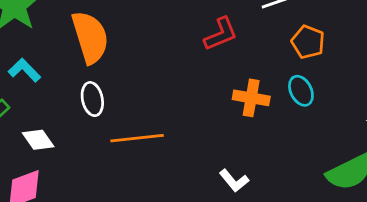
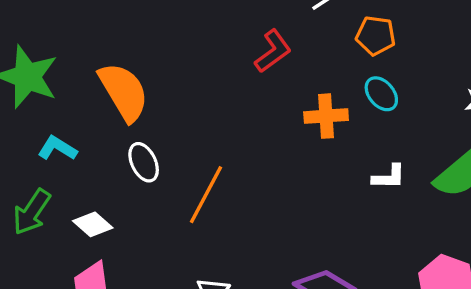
orange line: (137, 138) -> (206, 195), turned -42
white L-shape: (234, 181) -> (389, 177), moved, turned -36

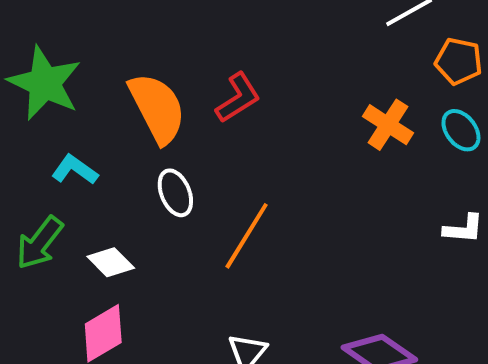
red L-shape: (273, 51) -> (238, 98), moved
orange cross: (326, 116) -> (388, 125), moved, turned 33

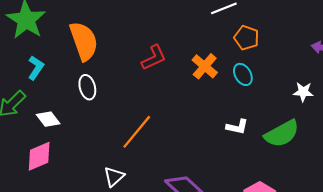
red L-shape: (238, 98) -> (154, 58), moved
cyan L-shape: (75, 170) -> (36, 68), turned 80
orange line: (247, 236) -> (137, 132), moved

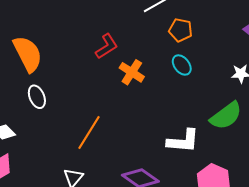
red L-shape: (154, 58) -> (107, 46), moved
orange cross: (205, 66) -> (132, 72), moved
white L-shape: (237, 127) -> (183, 141), moved, size x1.6

